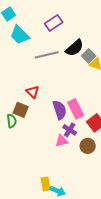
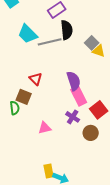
cyan trapezoid: (20, 35) -> (28, 34), moved
black semicircle: (75, 48) -> (67, 30), moved, turned -54
purple semicircle: (60, 110) -> (74, 81), moved
pink triangle: (62, 141) -> (45, 128), moved

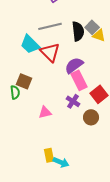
black semicircle: (67, 30) -> (78, 31), moved
cyan trapezoid: (28, 34) -> (30, 44), moved
red triangle: (36, 79) -> (50, 52), moved, size x1.5
purple semicircle: (74, 81) -> (74, 65), turned -108

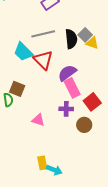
purple cross: (73, 101) -> (66, 109), turned -32
pink triangle: (45, 112) -> (38, 120), turned 32

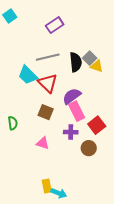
brown square: (17, 89) -> (46, 112), moved

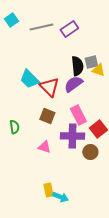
purple rectangle: (55, 25) -> (69, 29), moved
gray line: (48, 57) -> (41, 27), moved
gray square: (90, 58) -> (91, 62), turned 32
purple semicircle: (72, 96) -> (73, 84), moved
purple cross: (71, 132) -> (72, 136), size x1.6

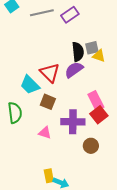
cyan trapezoid: (29, 79) -> (30, 85), moved
pink rectangle: (78, 115) -> (96, 101), moved
green semicircle: (14, 127) -> (15, 113), size x1.5
brown circle: (90, 152) -> (91, 146), moved

